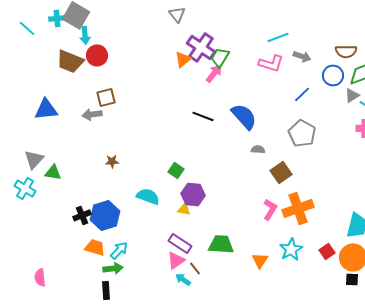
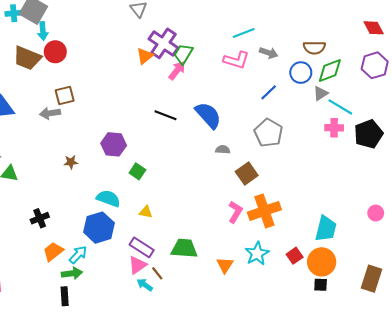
purple hexagon: (193, 194) -> (114, 144), moved
blue hexagon: (105, 215) -> (99, 228), moved
orange trapezoid: (95, 247) -> (53, 252), turned -55

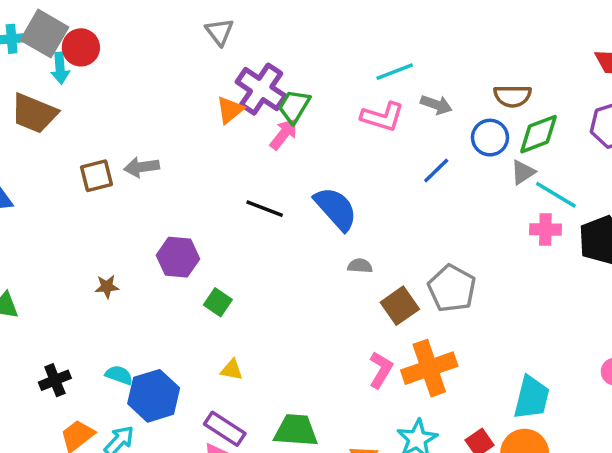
red circle: (55, 52) -> (81, 47), moved
gray arrow: (50, 113) -> (142, 167), moved
gray pentagon: (269, 133) -> (452, 288), moved
cyan semicircle: (108, 198) -> (119, 375), moved, size x0.7

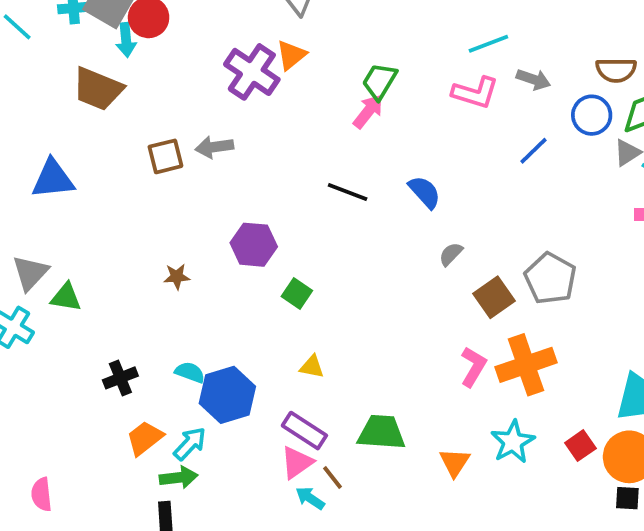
purple cross: (261, 89) -> (252, 72), moved
orange triangle: (230, 110) -> (291, 55), moved
blue semicircle: (336, 209) -> (425, 192), size x0.7
gray semicircle: (360, 266) -> (451, 254), turned -50

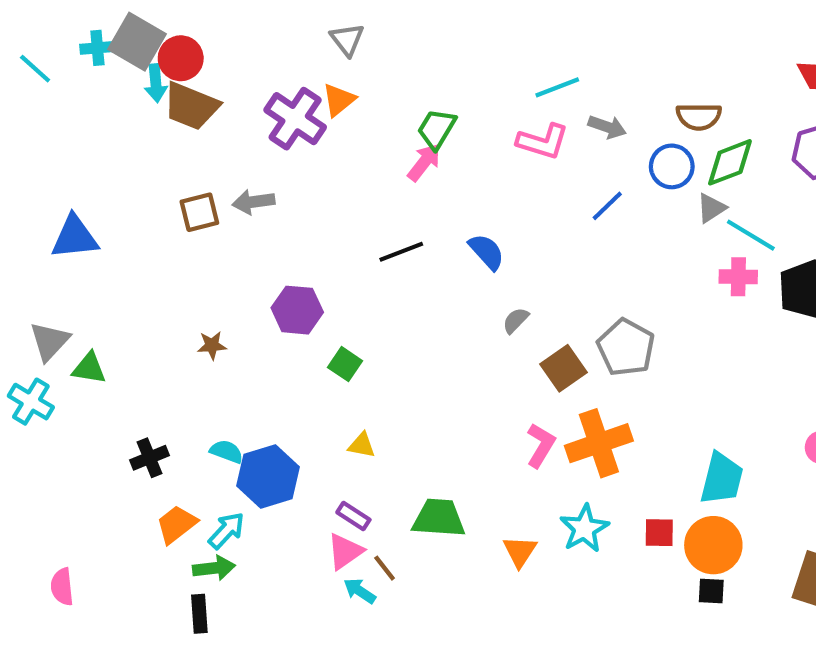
brown trapezoid: (98, 89) -> (191, 106), moved
black line: (348, 192) -> (401, 252), turned -42
purple rectangle: (304, 431) -> (353, 516), size x0.7
red square: (580, 446) -> (659, 533), turned 36

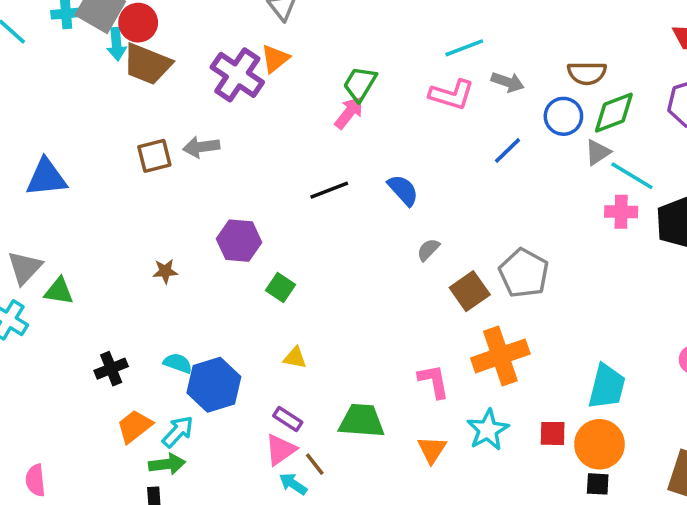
pink L-shape: (541, 445) -> (434, 381), moved, turned -42

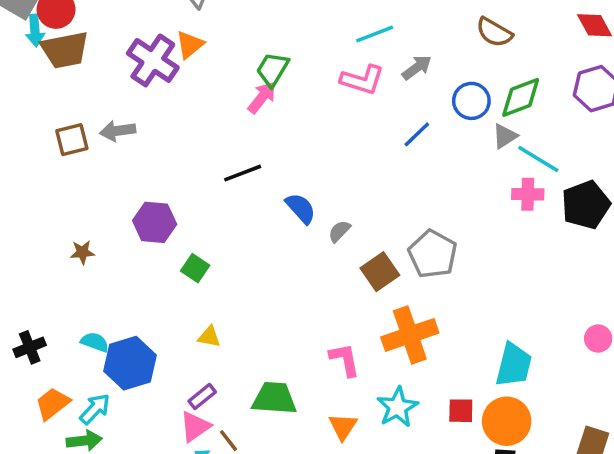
brown trapezoid: (147, 64) -> (65, 50), turned -33
brown semicircle: (587, 73) -> (494, 32), moved, turned 30
gray arrow: (508, 82) -> (417, 67), turned -56
blue semicircle: (403, 190) -> (301, 208), moved
purple rectangle: (288, 419) -> (202, 397), turned -72

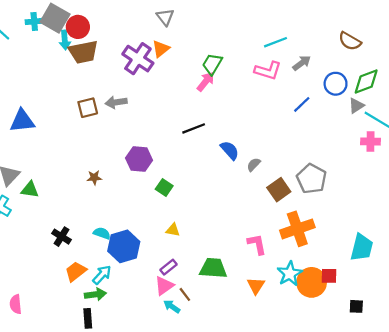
black cross: (30, 347) -> (61, 237), turned -36
orange circle: (507, 421) -> (312, 282), moved

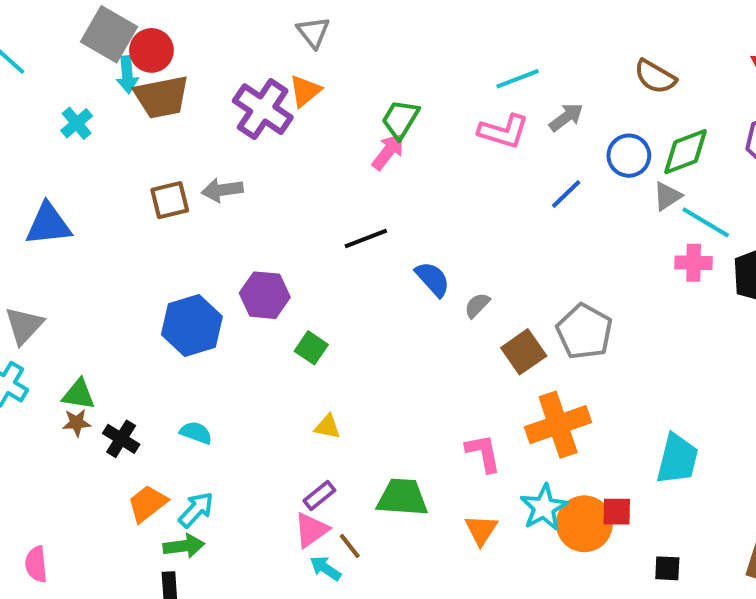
cyan cross: (34, 21) -> (77, 123), moved, turned -35
brown star: (94, 178) -> (77, 423), moved
green triangle: (30, 190) -> (79, 394), moved
blue hexagon: (124, 246) -> (192, 326), moved

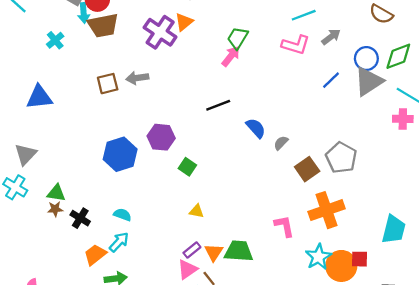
gray triangle: (667, 196) -> (369, 81), moved, size x1.8
cyan arrow: (196, 510) -> (119, 242), moved
orange triangle: (481, 530) -> (214, 252), moved

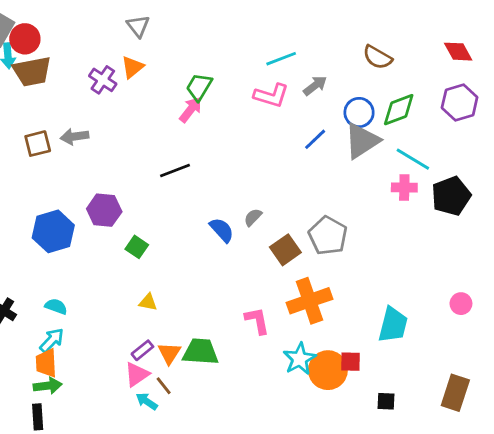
purple cross: (160, 32) -> (103, 80), size x0.7
blue semicircle: (256, 128) -> (222, 230), moved
orange trapezoid: (95, 255) -> (46, 363), moved, turned -55

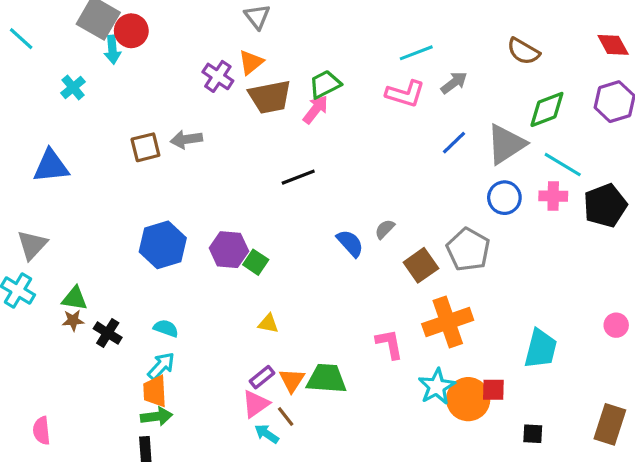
brown trapezoid: (32, 71) -> (270, 97), moved
green trapezoid: (199, 87) -> (325, 84), turned 32
blue circle: (359, 112) -> (504, 198), moved
purple hexagon: (104, 210) -> (229, 250), moved

